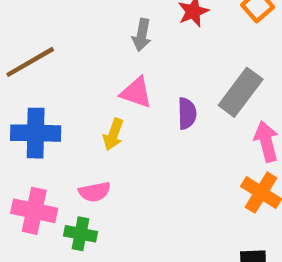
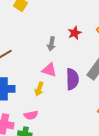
purple semicircle: (187, 114) -> (72, 79), size x1.5

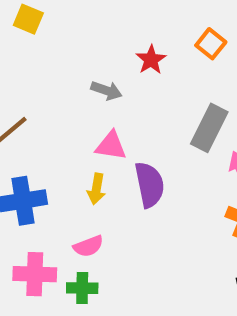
gray arrow: (51, 44) -> (106, 91), turned -72
purple semicircle: (72, 79) -> (150, 185), moved

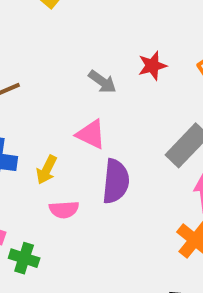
yellow arrow: (96, 189) -> (47, 170), moved
pink semicircle: (88, 246) -> (64, 210), moved

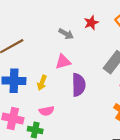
pink triangle: (91, 134) -> (63, 62), turned -35
pink semicircle: (64, 210) -> (47, 111), moved

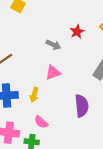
purple semicircle: (79, 85) -> (82, 106), moved
pink semicircle: (47, 111) -> (41, 122), turned 56

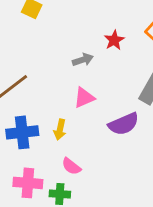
gray arrow: (53, 45) -> (83, 60), turned -40
purple semicircle: (82, 106) -> (124, 124), moved, turned 75

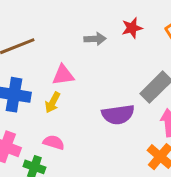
pink triangle: (84, 98) -> (63, 75), moved
pink semicircle: (71, 166) -> (54, 142), turned 144

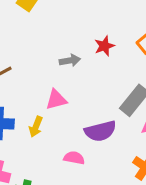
pink triangle: (63, 75) -> (56, 100), moved
pink semicircle: (54, 142) -> (74, 158), moved

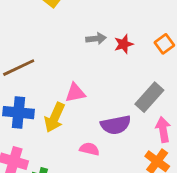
gray arrow: (70, 61) -> (96, 39), moved
yellow arrow: (36, 127) -> (55, 117), size x1.5

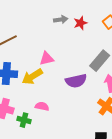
yellow arrow: (55, 117) -> (32, 77), turned 35
pink semicircle: (89, 149) -> (42, 106), moved

